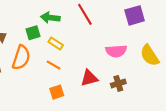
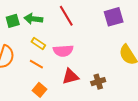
green square: (33, 33) -> (13, 21), moved
pink semicircle: (116, 51) -> (63, 51), moved
orange square: (57, 92) -> (39, 90), turned -32

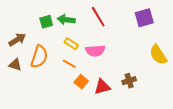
red triangle: (70, 76) -> (102, 87), moved
orange square: (39, 90) -> (81, 82), moved

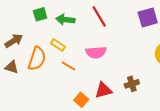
green square: (46, 22) -> (40, 14), moved
yellow rectangle: (71, 44) -> (58, 45), moved
orange square: (81, 82) -> (81, 100), moved

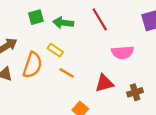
pink semicircle: (96, 52) -> (122, 52), moved
red triangle: (103, 90) -> (104, 83), moved

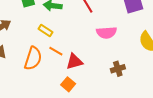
orange semicircle: (32, 65) -> (33, 58), moved
red triangle: (104, 83) -> (74, 62), moved

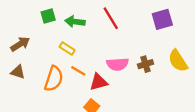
pink semicircle: (106, 33) -> (118, 64), moved
brown cross: (118, 69) -> (145, 64), moved

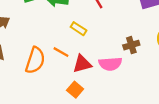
yellow rectangle: (67, 48) -> (79, 29), moved
pink semicircle: (118, 64) -> (110, 64), moved

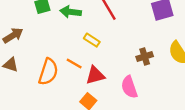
pink semicircle: (110, 64) -> (129, 87), moved, turned 75

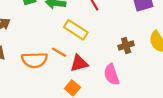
yellow rectangle: (92, 40) -> (76, 30), size x1.5
orange semicircle: (48, 72) -> (34, 60), turned 70

